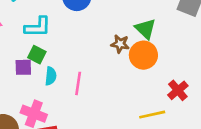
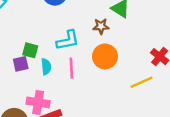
cyan L-shape: (38, 27) -> (68, 40), moved
orange circle: (143, 55) -> (105, 56), moved

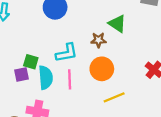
cyan semicircle: (46, 67) -> (46, 78), size x1.5
yellow line: (141, 82) -> (114, 97), moved

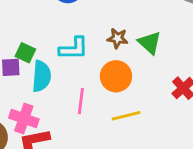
green triangle: (117, 24) -> (150, 43), moved
pink line: (70, 79) -> (81, 101), moved

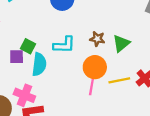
green triangle: (150, 43) -> (121, 43), turned 36
pink line: (81, 101) -> (92, 86), moved
yellow line: (126, 116) -> (119, 80), moved

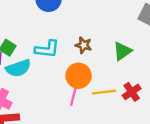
green triangle: (121, 43) -> (122, 51), moved
cyan semicircle: (39, 64) -> (18, 68), turned 60

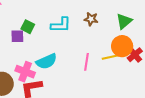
cyan semicircle: (18, 68) -> (46, 61), moved
orange circle: (79, 76) -> (122, 46), moved

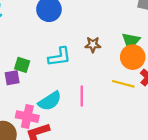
orange circle: (122, 46) -> (133, 57), moved
yellow line: (112, 57) -> (123, 84), turned 36
pink line: (86, 62) -> (82, 96), moved

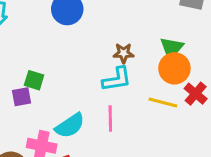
cyan L-shape: (59, 57) -> (117, 79), moved

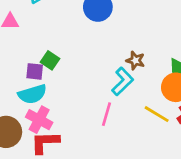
cyan L-shape: (117, 79) -> (123, 81), turned -52
cyan semicircle: (70, 126) -> (32, 94), moved

